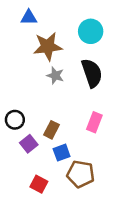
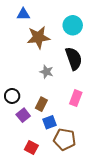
gray star: (55, 76) -> (46, 72), moved

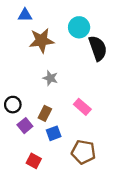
black semicircle: (74, 59) -> (98, 48), moved
pink rectangle: (76, 98) -> (82, 107), turned -70
brown pentagon: (65, 139) -> (83, 152), moved

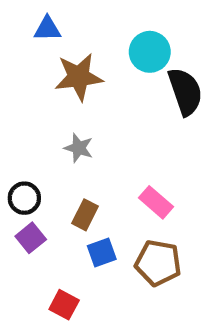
gray star: (50, 78) -> (79, 148), moved
purple square: (25, 126) -> (31, 238), moved
brown pentagon: (83, 152) -> (158, 263), moved

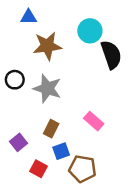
gray star: (79, 148) -> (47, 88), size x1.6
black circle: (24, 198) -> (15, 80), moved
brown pentagon: (158, 263) -> (82, 169), moved
red square: (64, 305) -> (39, 169), moved

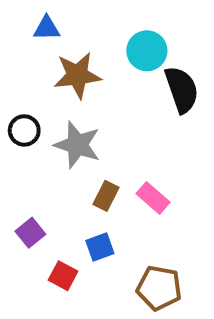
brown rectangle: (51, 129) -> (106, 196), moved
brown pentagon: (82, 169) -> (159, 288), moved

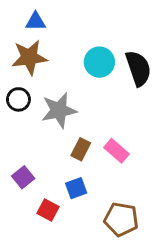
cyan circle: (147, 51) -> (99, 62), moved
brown star: (77, 75) -> (29, 57), moved
gray star: (77, 145) -> (59, 110), turned -30

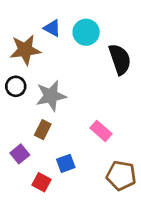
blue triangle: (36, 22) -> (52, 28), moved, turned 30
cyan circle: (99, 62) -> (86, 32), moved
brown rectangle: (81, 149) -> (43, 130), moved
brown pentagon: (121, 219) -> (121, 176), moved

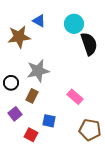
cyan circle: (86, 32) -> (74, 24), moved
black circle: (16, 86) -> (11, 83), moved
blue square: (66, 163) -> (49, 121), turned 32

